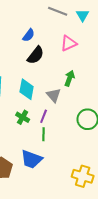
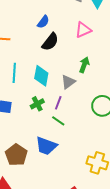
gray triangle: (54, 95) -> (68, 82), turned 35
green cross: (23, 117) -> (37, 104), turned 32
green line: (44, 134) -> (58, 121), turned -56

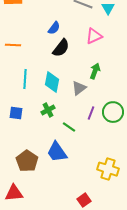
purple line: (58, 103) -> (91, 113), moved
blue trapezoid: (46, 146) -> (57, 152), turned 35

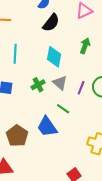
cyan diamond: (52, 82) -> (54, 57), moved
gray triangle: (79, 88) -> (60, 83), moved, turned -42
green line: (69, 127) -> (63, 109), moved

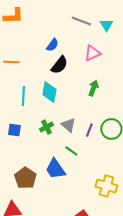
cyan diamond: (54, 57) -> (49, 92), moved

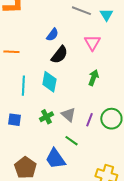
pink triangle: (92, 53) -> (92, 43), turned -36

